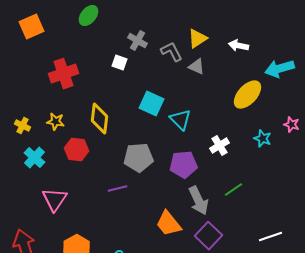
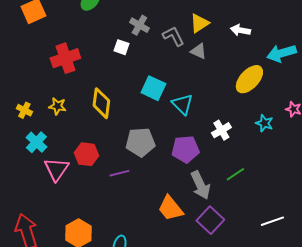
red hexagon: (76, 150) -> (86, 154), moved
pink triangle: (54, 200) -> (56, 169), moved

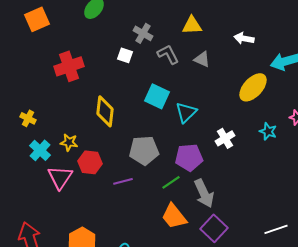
yellow triangle: (199, 23) -> (192, 25), moved, turned 30
gray L-shape: (173, 36) -> (168, 54), moved
cyan triangle: (182, 104) -> (186, 112), turned 30
yellow star: (57, 106) -> (69, 142), moved
green line: (235, 174) -> (171, 182), moved

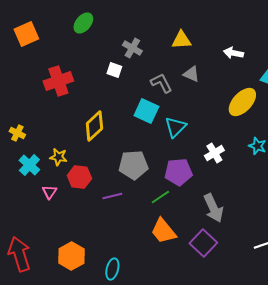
gray L-shape: (168, 54) -> (161, 83), moved
yellow diamond: (105, 111) -> (94, 126), turned 40
pink triangle: (60, 177) -> (49, 192), size x0.6
gray arrow: (204, 193) -> (213, 208), moved

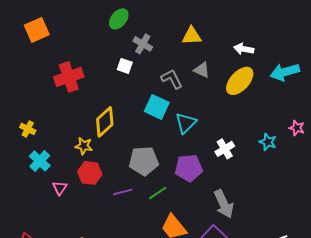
green ellipse: (83, 23) -> (119, 19), moved
yellow ellipse: (242, 102) -> (240, 81), moved
yellow star: (58, 157) -> (84, 146), moved
green line: (160, 197) -> (158, 193), moved

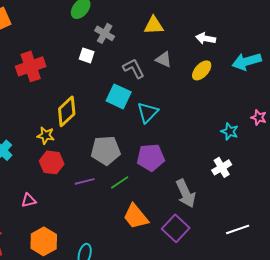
yellow ellipse: (240, 81) -> (202, 70), size x0.7
white cross: (225, 149) -> (222, 167), moved
pink triangle: (60, 188) -> (29, 200), moved, turned 42

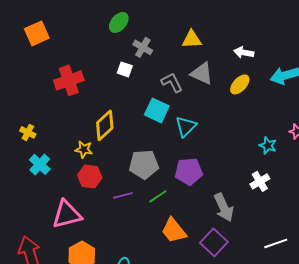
gray triangle: (164, 59) -> (202, 73), size x1.4
pink triangle: (29, 200) -> (67, 214), size x2.0

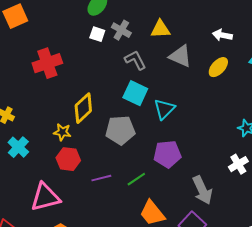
yellow triangle: (192, 39) -> (160, 29), moved
white square: (125, 69) -> (97, 34), moved
gray L-shape: (172, 82) -> (135, 60), moved
gray pentagon: (144, 164) -> (120, 130), moved

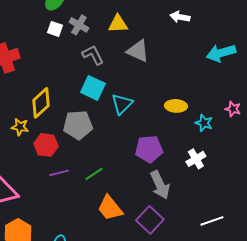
white arrow: (222, 35) -> (180, 17), moved
yellow ellipse: (218, 67) -> (176, 106), moved, turned 50
purple pentagon: (167, 154) -> (149, 149), moved
red hexagon: (68, 159) -> (46, 145), moved

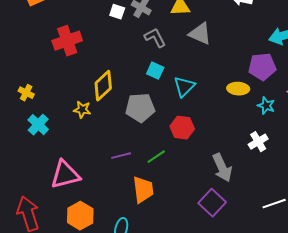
cyan square: (93, 88) -> (155, 71), size x0.7
red hexagon: (46, 145) -> (182, 128), moved
purple pentagon: (149, 149) -> (262, 67), moved
orange trapezoid: (110, 208) -> (143, 190), moved, turned -148

